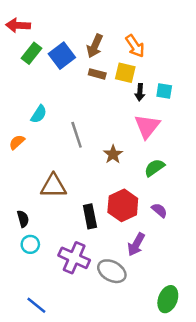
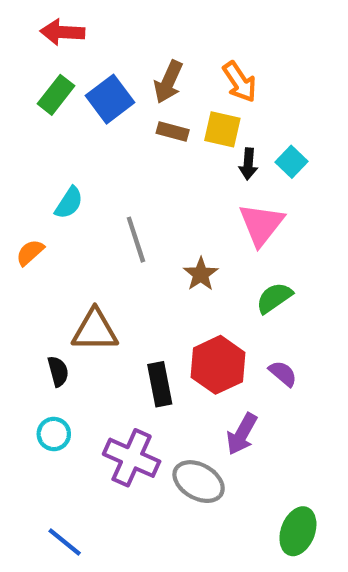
red arrow: (18, 25) -> (62, 32), moved
cyan square: (164, 91) -> (291, 162), turned 35
black semicircle: (23, 219) -> (58, 371), moved

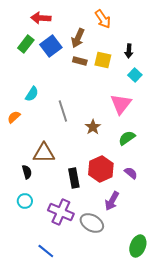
red arrow: (62, 32) -> (41, 18), moved
orange arrow: (240, 82) -> (103, 19), moved
black arrow: (248, 164) -> (129, 51), moved
blue line: (65, 542) -> (46, 251), moved

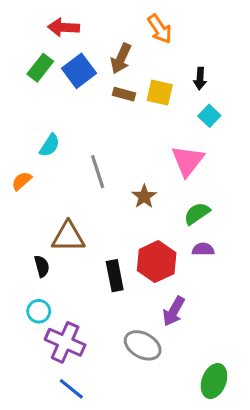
purple semicircle: (131, 173) -> (203, 249), moved, turned -40
purple cross: (61, 212) -> (65, 342), moved

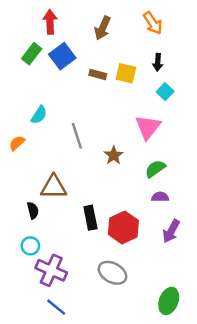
red arrow: (64, 27) -> (50, 22), turned 85
orange arrow: (160, 29) -> (153, 23), moved
brown arrow: (121, 58) -> (103, 28), moved
red hexagon: (157, 262) -> (123, 227), moved
purple arrow: (174, 311) -> (171, 231), moved

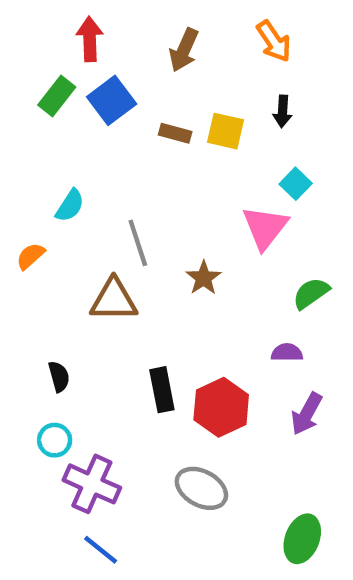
cyan square: (165, 92) -> (296, 184), moved
green semicircle: (155, 169) -> (311, 293), moved
brown triangle: (54, 187) -> (114, 300), moved

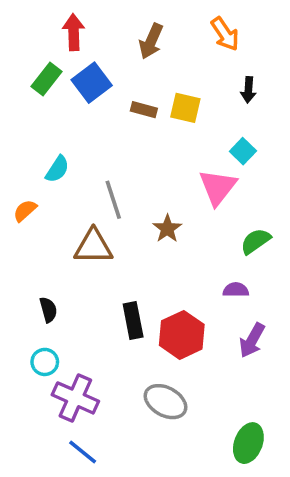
black arrow: (283, 111) -> (248, 90), moved

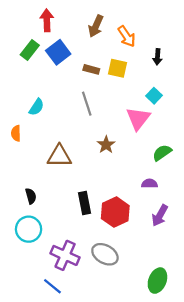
orange arrow: (225, 34) -> (127, 36), moved
gray line: (113, 200) -> (87, 104), moved
orange semicircle: (25, 211) -> (16, 133), turned -49
cyan circle: (45, 362) -> (29, 229), size x1.5
purple cross: (75, 398) -> (65, 255), moved

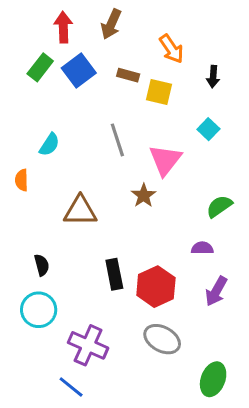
brown arrow: (96, 26) -> (111, 24), moved
brown rectangle: (91, 69) -> (128, 75), moved
pink triangle: (138, 118) -> (165, 160), moved
gray ellipse: (105, 254) -> (162, 339), moved

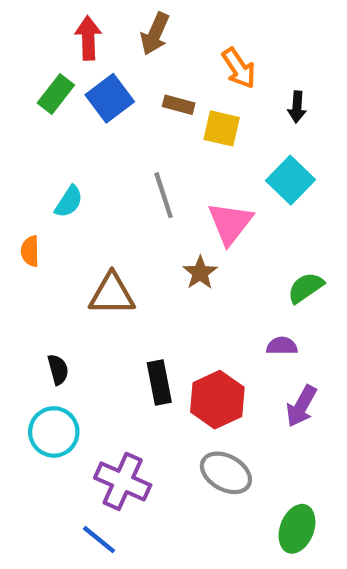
cyan square: (208, 129) -> (291, 180), size x1.5

